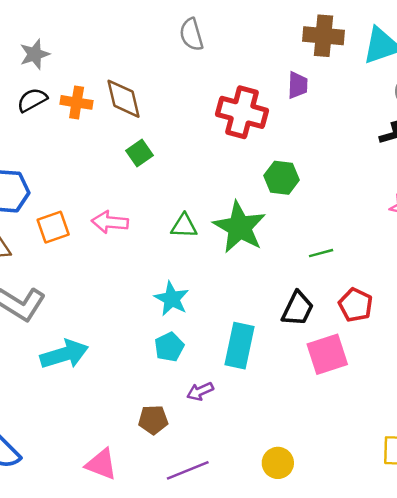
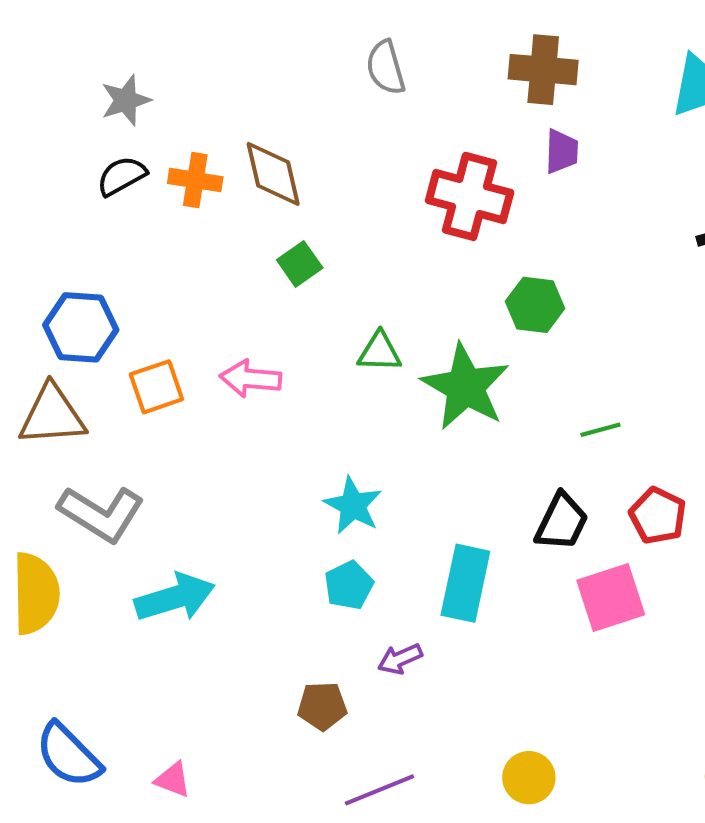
brown cross: (324, 36) -> (543, 70), moved
green triangle: (184, 226) -> (379, 352), moved
pink triangle: (101, 464) -> (173, 780), moved, size x0.7

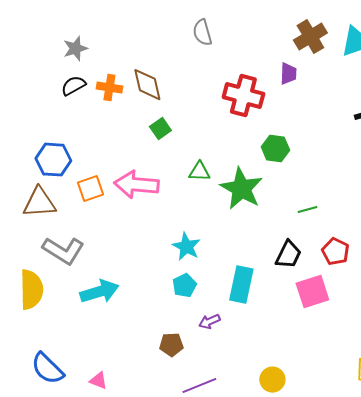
brown cross: (543, 70) -> (310, 37), moved, turned -36
pink arrow: (251, 379) -> (136, 185), size x1.5

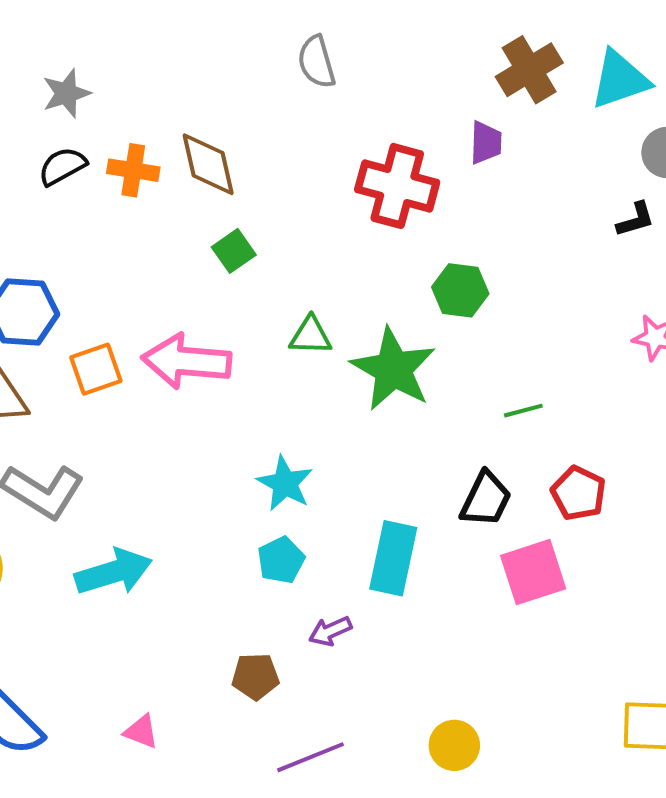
pink triangle: (98, 381) -> (141, 732), moved

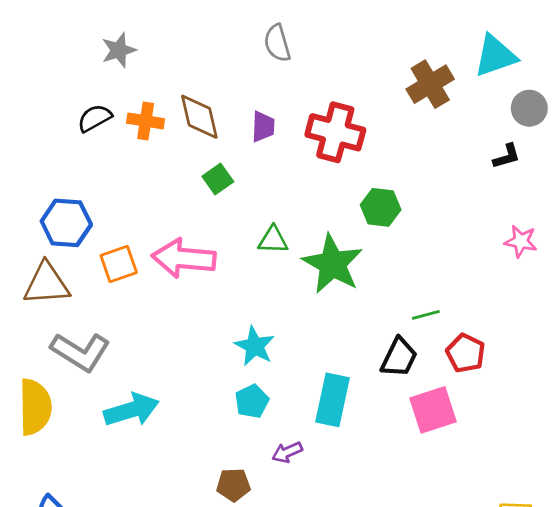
brown cross: (529, 70) -> (430, 84), moved
gray star: (66, 93) -> (119, 50), moved
purple trapezoid: (486, 143) -> (263, 127), moved
green line: (523, 411) -> (426, 315), moved

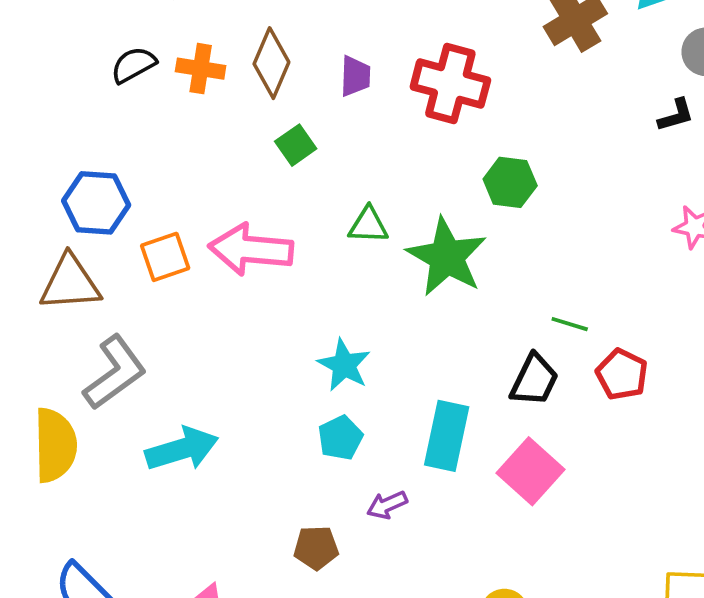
brown diamond: (199, 117) -> (271, 63), turned 36
green line: (426, 315) -> (570, 324), turned 32
gray L-shape: (80, 352) -> (115, 373), turned -68
pink square: (433, 410) -> (531, 471), moved, turned -30

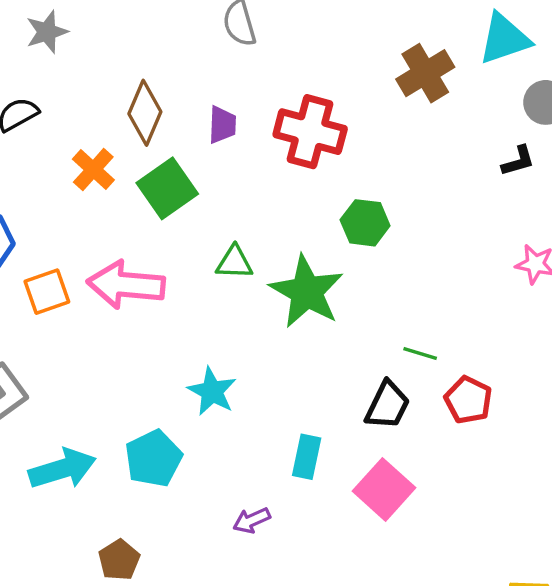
orange cross: (201, 69) -> (93, 169), moved, turned 33
green square: (296, 145) -> (167, 188), size x1.6
cyan rectangle: (447, 436) -> (307, 457), size x0.7
cyan pentagon: (340, 438) -> (154, 458), moved, size x1.4
brown pentagon: (316, 548) -> (119, 560), moved, turned -30

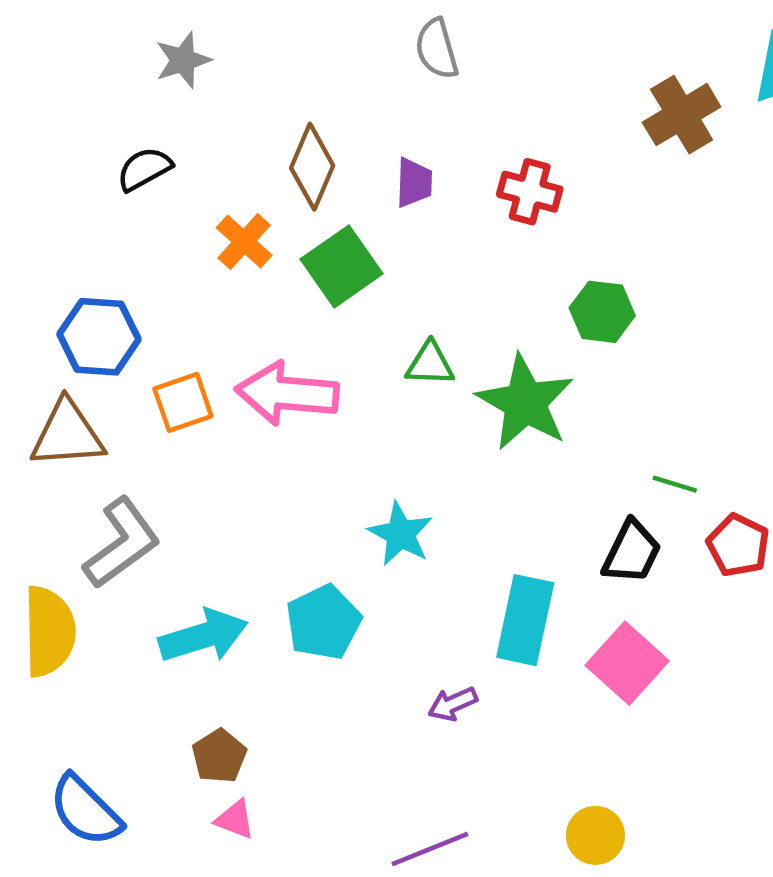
red cross: (310, 132) -> (530, 192), size x0.7
cyan rectangle: (307, 457) -> (525, 620), size x1.5
brown pentagon: (119, 560) -> (219, 756), moved

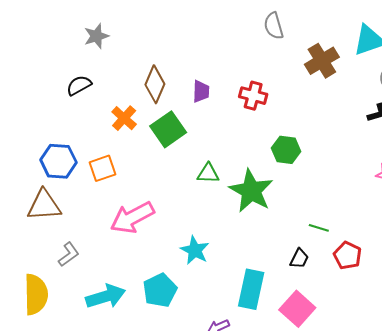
gray semicircle: (437, 49) -> (274, 26), moved
pink arrow: (287, 393) -> (132, 218), moved, turned -33
orange square: (183, 402) -> (103, 168), moved
gray L-shape: (122, 543) -> (69, 254), size x0.6
black trapezoid: (632, 552) -> (299, 259), size x0.7

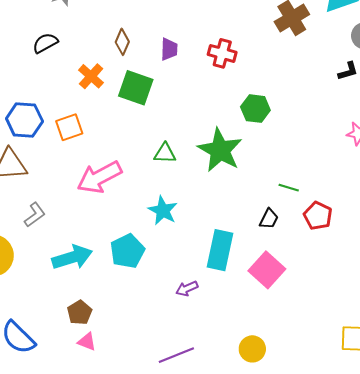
brown diamond: (155, 84) -> (122, 42), size x0.7
green square: (168, 129) -> (136, 88), turned -36
green triangle: (208, 173) -> (165, 153), moved

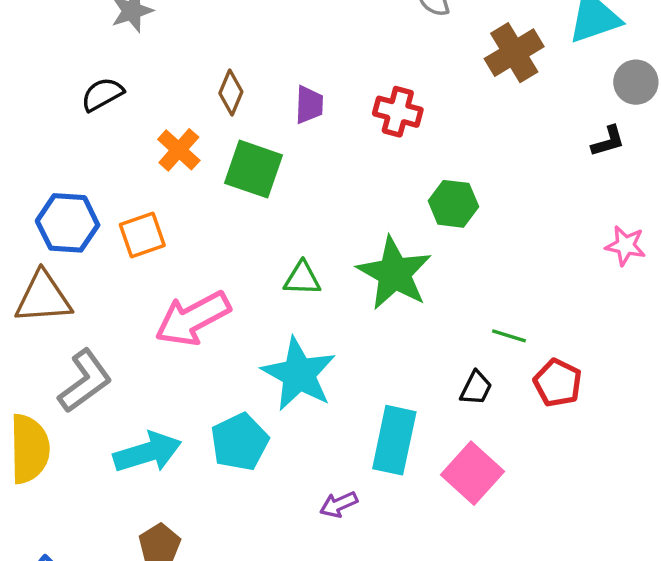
cyan star: (163, 211) -> (299, 374), size x1.5
gray L-shape: (35, 215) -> (85, 381), size x1.5

